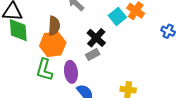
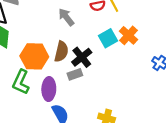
brown semicircle: (54, 26) -> (61, 51), moved

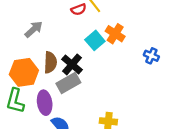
gray arrow: (66, 17) -> (34, 29), moved, turned 96
gray rectangle: (75, 74) -> (68, 83), size x1.5

